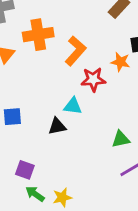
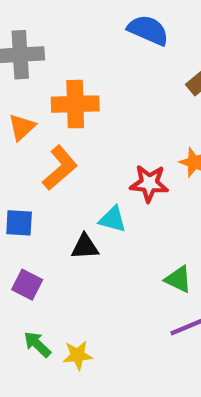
orange L-shape: (75, 51) -> (60, 168), moved
green triangle: (121, 139) -> (178, 279), turned 30
purple square: (25, 170) -> (27, 285), moved

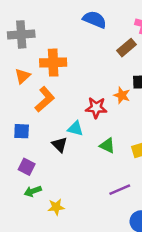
black triangle: (85, 247) -> (60, 145), turned 49
green triangle: (178, 279) -> (107, 146), moved
green arrow: (37, 344) -> (33, 191), moved, turned -63

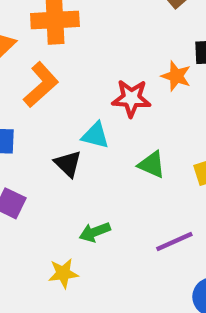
green arrow: (33, 191) -> (95, 232), moved

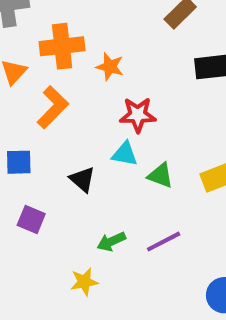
orange star: (176, 76) -> (110, 67), moved
cyan triangle: (95, 135) -> (125, 154), moved
purple line: (174, 242) -> (164, 242), moved

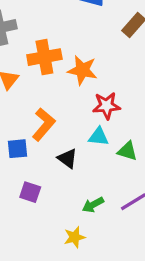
orange star: (110, 67) -> (82, 70), size x1.4
orange L-shape: (53, 107) -> (44, 124), moved

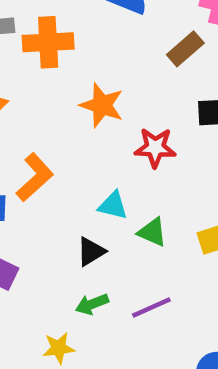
orange cross: (44, 57) -> (48, 42), moved
red star: (106, 106) -> (155, 148), moved
black triangle: (67, 158) -> (91, 252), moved, turned 45

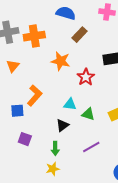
brown rectangle: (185, 49) -> (80, 35), moved
red star: (155, 148) -> (86, 77), turned -30
green arrow: (92, 304) -> (55, 148), moved, turned -64

